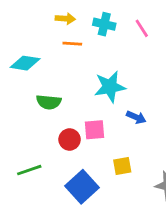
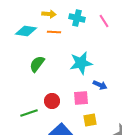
cyan diamond: (25, 63) -> (26, 31), moved
green semicircle: (49, 102) -> (37, 64), moved, turned 120
pink square: (95, 130) -> (81, 98), moved
green line: (29, 170) -> (29, 113), moved

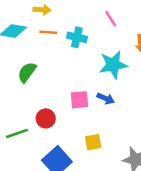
cyan cross: (77, 18) -> (77, 37), moved
cyan star: (81, 63) -> (113, 65), moved
pink square: (81, 98) -> (79, 100), moved

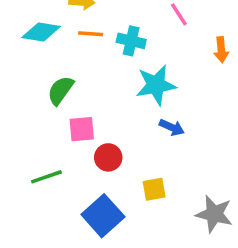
cyan star: (113, 65) -> (156, 85), moved
pink square: (79, 100) -> (82, 129), moved
red circle: (46, 118) -> (108, 157), moved

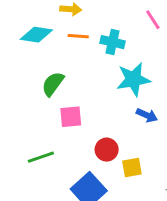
red circle: (108, 157) -> (107, 150), moved

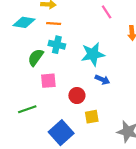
cyan cross: (113, 42) -> (57, 45), moved
red circle: (107, 150) -> (77, 96), moved

